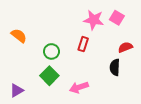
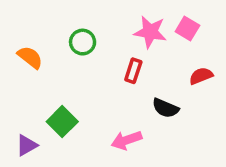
green circle: (52, 51) -> (83, 42), moved
black semicircle: (115, 67) -> (165, 108), moved, turned -70
green square: (49, 76) -> (62, 122), moved

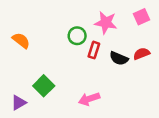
pink square: (187, 29) -> (141, 17), moved, turned 35
green circle: (83, 42) -> (77, 36), moved
black semicircle: (165, 108) -> (119, 58), moved

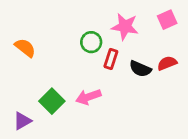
pink arrow: (89, 99) -> (88, 97), moved

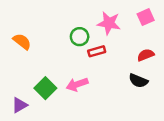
red rectangle: (111, 59) -> (97, 51), turned 56
black semicircle: (140, 69) -> (138, 81), moved

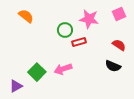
orange semicircle: (22, 42) -> (26, 16), moved
red semicircle: (146, 55) -> (119, 45), turned 56

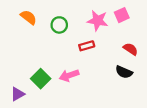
pink square: (119, 14) -> (122, 15), moved
green circle: (65, 30) -> (59, 25), moved

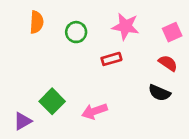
pink square: (122, 15) -> (172, 32), moved
orange semicircle: (29, 17) -> (37, 22), turned 56
pink arrow: (69, 75) -> (94, 111), moved

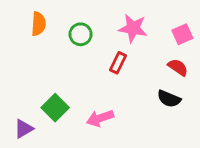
red rectangle: (111, 59) -> (118, 63), turned -48

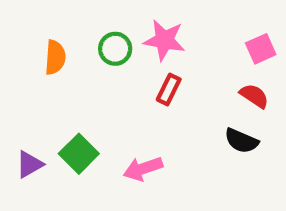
orange semicircle: (39, 24) -> (55, 57), moved
pink star: (133, 28) -> (164, 40), moved
purple triangle: (24, 129) -> (30, 164), moved

